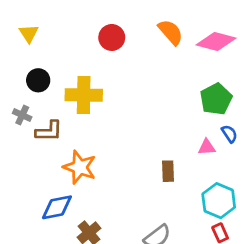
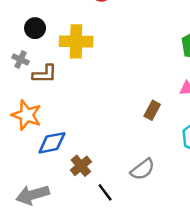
orange star: (80, 167) -> (27, 115), moved
brown rectangle: (168, 171) -> (152, 110), turned 30

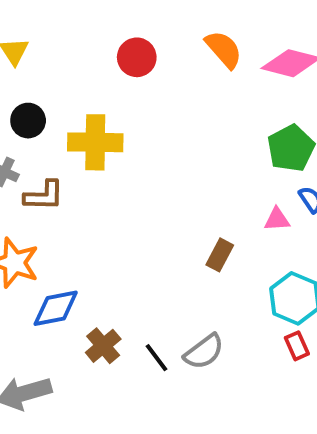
black line: (105, 192) -> (157, 358), moved

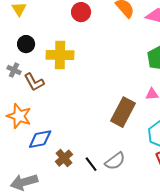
brown L-shape: (44, 196) -> (34, 82), turned 60
brown rectangle: (220, 255) -> (123, 112), size x1.8

